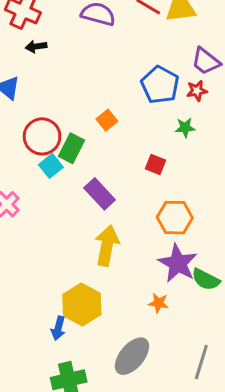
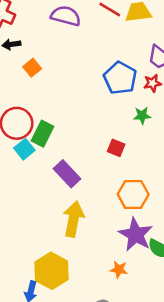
orange square: (107, 120) -> (32, 68), moved

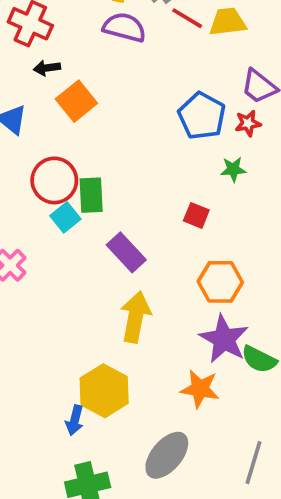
orange square: (32, 68) -> (76, 101), size x1.5
green rectangle: (42, 134) -> (91, 195), turned -30
orange star: (119, 269) -> (200, 389), size x1.5

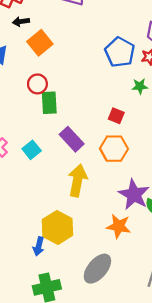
red circle: (54, 180) -> (37, 84), moved, size x0.7
cyan square: (65, 217) -> (32, 150), moved
orange hexagon: (220, 282) -> (114, 149), moved

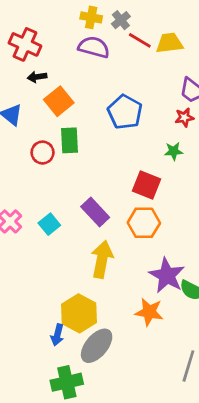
blue pentagon: (120, 52) -> (125, 112), moved
red circle: (37, 84) -> (43, 153), moved
green rectangle: (49, 103) -> (70, 140), moved
red square: (116, 116) -> (147, 185), size x1.5
gray ellipse: (97, 269) -> (97, 346), moved

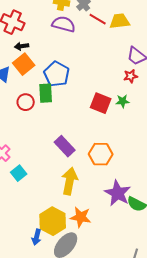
orange square: (59, 101) -> (24, 64), moved
blue pentagon: (125, 112) -> (57, 74), moved
red square: (147, 185) -> (101, 103), moved
cyan square: (49, 224) -> (19, 173), moved
orange star: (149, 312) -> (81, 217), moved

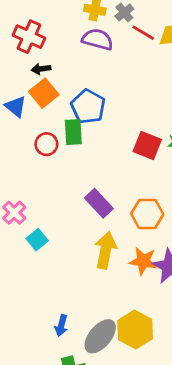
orange star: (81, 217) -> (143, 261), moved
yellow hexagon: (53, 221) -> (135, 330), moved

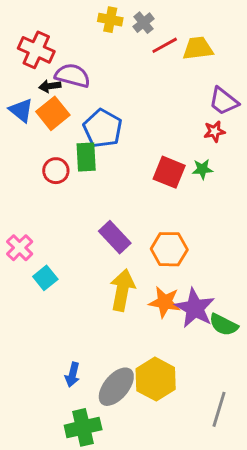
red line: (143, 33) -> (165, 45), turned -60
purple semicircle: (98, 39) -> (72, 76), moved
blue triangle: (16, 107) -> (21, 110), moved

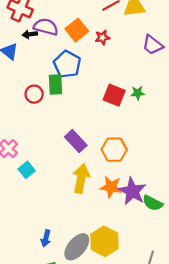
orange square: (53, 113) -> (77, 30), moved
red star: (214, 131) -> (102, 38), moved

